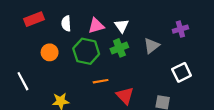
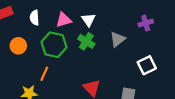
green cross: (119, 48) -> (86, 41), turned -35
orange line: (101, 81) -> (44, 74), moved, turned -56

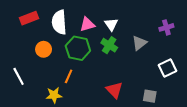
white semicircle: (34, 18) -> (59, 22), size x1.6

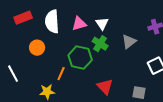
green hexagon: (78, 48) -> (80, 58), moved

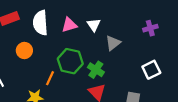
gray triangle: (129, 42) -> (113, 43), moved
green cross: (100, 44) -> (96, 70), moved

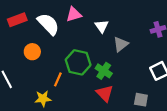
white semicircle: (40, 23) -> (48, 24), turned 140
pink triangle: (69, 25) -> (74, 14), moved

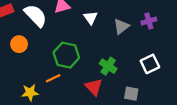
gray triangle: (121, 44) -> (121, 27), moved
green cross: (104, 71) -> (108, 66), moved
orange line: (58, 79) -> (53, 78), moved, turned 40

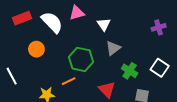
gray triangle: (121, 27) -> (113, 48), moved
white square: (150, 64) -> (160, 68), turned -30
green cross: (108, 66) -> (130, 71), moved

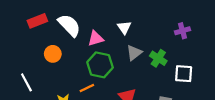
pink triangle: (77, 13) -> (96, 38), moved
white square: (160, 68) -> (184, 74), turned -30
green cross: (130, 71) -> (158, 58), moved

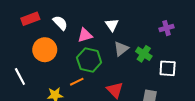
white semicircle: (69, 25) -> (60, 23), size x0.7
orange circle: (53, 54) -> (45, 50), size x1.5

